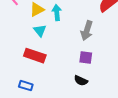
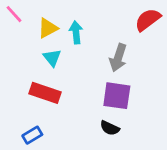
purple square: (86, 58) -> (117, 96), size x1.5
blue rectangle: (26, 86) -> (32, 135), turned -48

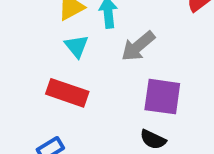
gray arrow: (118, 58) -> (138, 46), moved, turned 32

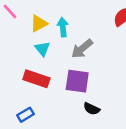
purple square: (162, 97) -> (77, 81), moved

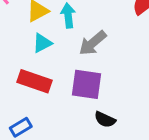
cyan triangle: (42, 49) -> (42, 43), turned 42

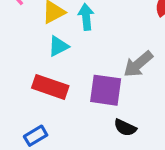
gray arrow: (93, 43) -> (138, 64), moved

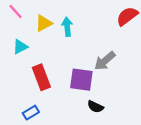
cyan triangle: (58, 46) -> (20, 47), moved
red rectangle: (50, 87) -> (41, 77), turned 50

